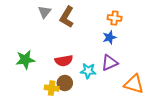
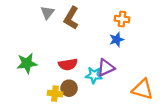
purple triangle: (109, 63) -> (106, 68), moved

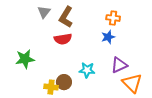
red semicircle: (68, 64) -> (63, 39), moved
purple triangle: (106, 68) -> (119, 65), moved
orange triangle: (143, 89) -> (132, 83), turned 30

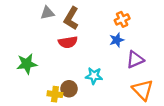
gray triangle: (44, 12) -> (47, 13), turned 40
orange cross: (113, 18) -> (122, 19), turned -32
purple triangle: (119, 65) -> (135, 60), moved

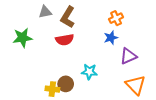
green star: (27, 64) -> (23, 38), moved

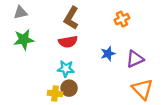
gray triangle: (45, 12) -> (20, 13), moved
blue star: (111, 38) -> (108, 54), moved
cyan star: (89, 72) -> (66, 69), moved

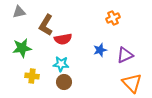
brown L-shape: (71, 18) -> (46, 25), moved
green star: (24, 40) -> (22, 48), moved
yellow cross: (55, 94) -> (32, 76), moved

